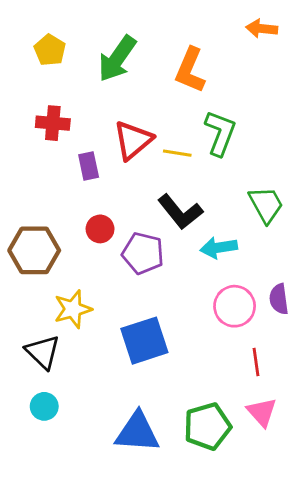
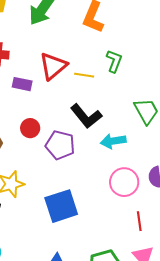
green L-shape: (220, 133) -> (114, 61), size x0.7
purple rectangle: (89, 166) -> (22, 84), turned -66

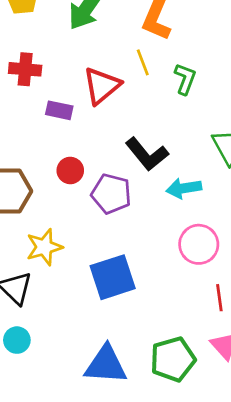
yellow line: (84, 75) -> (143, 62), moved, turned 60

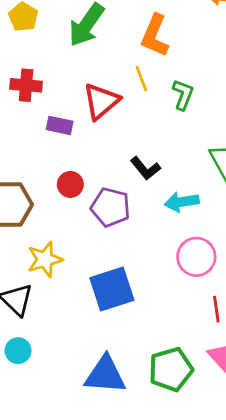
black L-shape: (147, 154) -> (145, 168), size x0.7

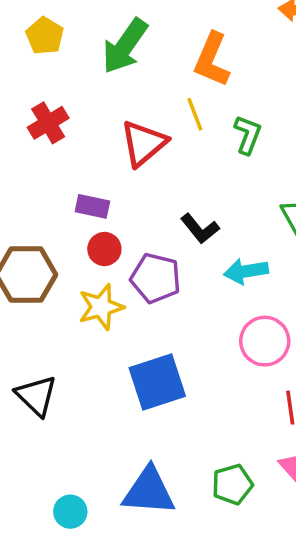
red cross: (26, 85) -> (48, 123), turned -36
purple rectangle: (60, 125) -> (92, 206), moved
yellow star: (45, 259) -> (101, 307), moved
cyan circle: (18, 351) -> (70, 512), moved
green pentagon: (171, 369) -> (232, 484), size x0.7

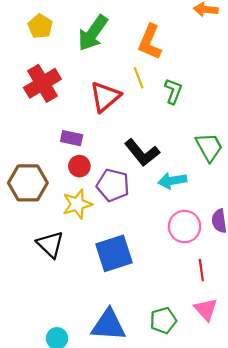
red cross: (48, 123) -> (42, 83), size x1.4
black L-shape: (200, 229) -> (142, 153), size x1.4
black triangle: (36, 396) -> (50, 244), moved

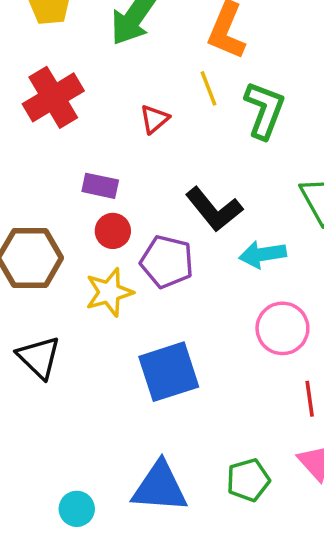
green L-shape: (173, 91) -> (264, 110), size x1.4
red triangle: (105, 97) -> (154, 119), size x0.6
black triangle: (50, 244) -> (39, 357), moved

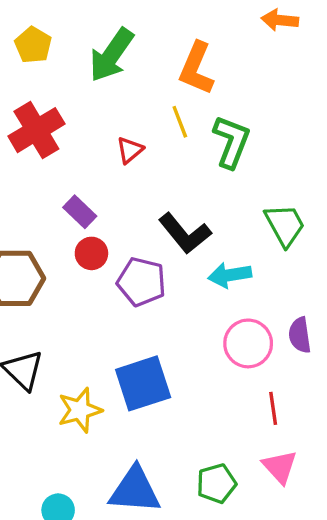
purple rectangle: (100, 186) -> (80, 212), turned 32
yellow star: (109, 292) -> (80, 410), moved

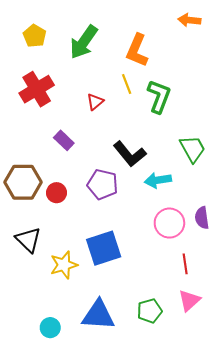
red circle: (91, 253) -> (56, 193), moved
pink triangle: (280, 467) -> (189, 300), turned 30

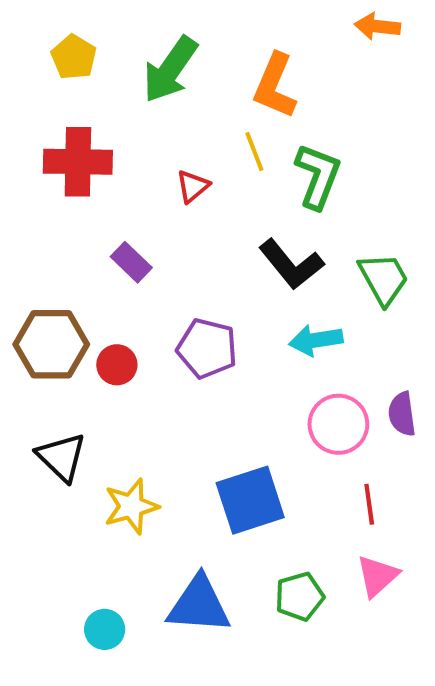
red cross: (37, 89) -> (78, 162), turned 32
black L-shape: (130, 154) -> (291, 264), moved
blue square: (104, 248) -> (250, 500), moved

